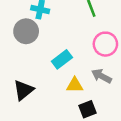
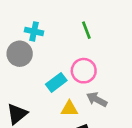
pink circle: (105, 44) -> (84, 71), moved

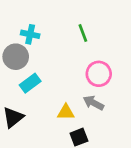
pink circle: (84, 71) -> (99, 74), moved
cyan rectangle: (56, 82) -> (30, 83), moved

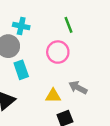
pink circle: (99, 74) -> (58, 52), moved
cyan rectangle: (30, 83) -> (21, 70), turned -72

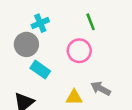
cyan cross: (21, 26) -> (40, 23), turned -35
cyan rectangle: (21, 70) -> (40, 70), turned -36

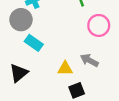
pink circle: (79, 51) -> (99, 25), moved

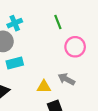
cyan rectangle: (34, 43) -> (15, 63), turned -49

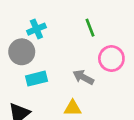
gray arrow: (66, 79) -> (83, 77), moved

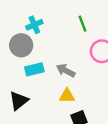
gray arrow: (83, 77) -> (66, 71), moved

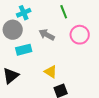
gray arrow: (66, 71) -> (47, 35), moved
yellow triangle: (67, 96) -> (51, 72), turned 32

